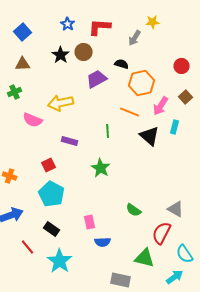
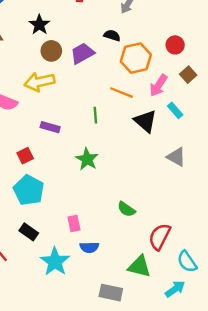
brown circle: (84, 52) -> (51, 51), moved
red circle: (182, 66) -> (175, 45), moved
cyan rectangle: (175, 127) -> (175, 110), turned -56
gray triangle: (176, 209) -> (176, 157), moved
cyan star: (60, 261) -> (55, 262), moved

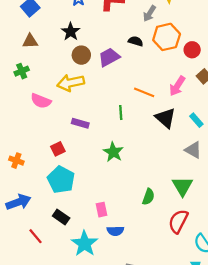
orange hexagon: (136, 58) -> (167, 37), moved
cyan rectangle: (175, 110) -> (196, 120), moved
green semicircle: (126, 209) -> (148, 197), turned -105
green triangle: (139, 266) -> (183, 186), moved, turned 45

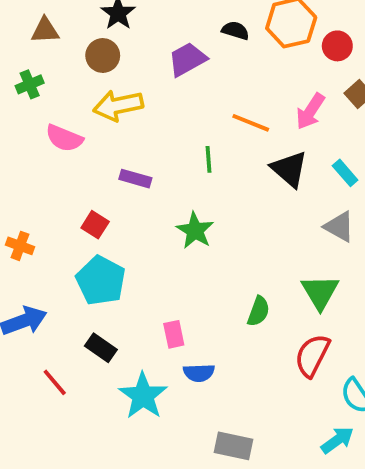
brown circle: (81, 55) -> (103, 56), moved
red square: (58, 149) -> (95, 225), turned -32

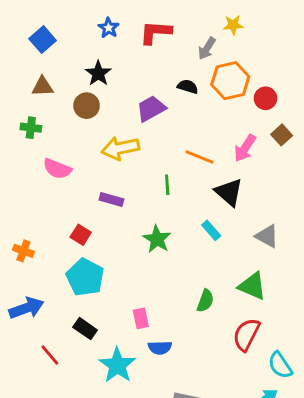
green cross: (30, 84) -> (31, 128), turned 30
yellow arrow: (118, 106) -> (120, 148), moved
cyan rectangle: (345, 173) -> (211, 230), moved
green triangle: (320, 292) -> (252, 286), turned -36

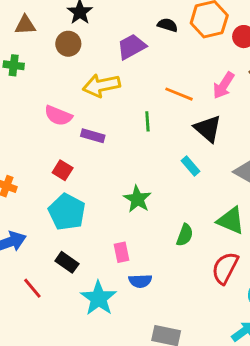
pink semicircle: (57, 169) -> (58, 116), moved
green star: (157, 239) -> (137, 199), moved

